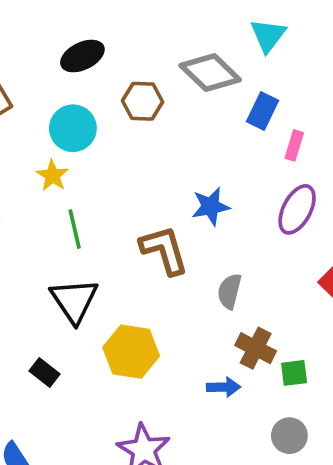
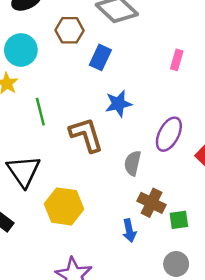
blue rectangle: (262, 111) -> (100, 57), moved
purple ellipse: (297, 209) -> (169, 134), moved
green line: (75, 229) -> (40, 112), moved
blue arrow: (224, 387) -> (129, 231), turned 80

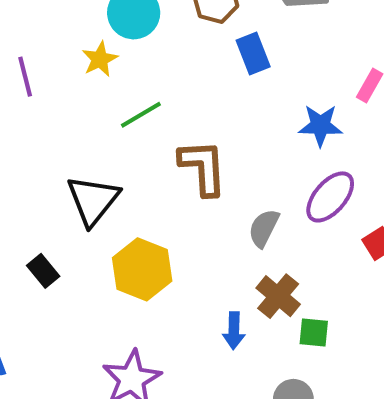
blue rectangle: (100, 57) -> (253, 54), turned -60
blue star: (118, 104) -> (320, 125), moved
green line: (40, 112) -> (141, 115), turned 60

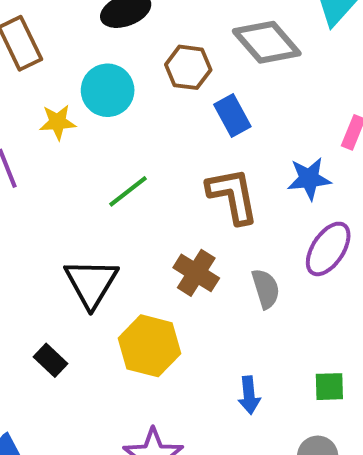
yellow star: (100, 59) -> (58, 122), moved, turned 30
brown L-shape: (203, 167) -> (233, 196), moved
gray semicircle: (264, 228) -> (266, 289), turned 144
brown cross: (278, 296) -> (196, 273), moved

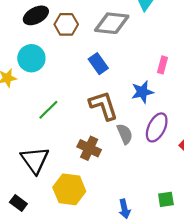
gray diamond: (267, 42) -> (112, 23), turned -36
brown hexagon: (188, 67) -> (66, 24), moved
gray semicircle: (266, 289) -> (125, 134), moved

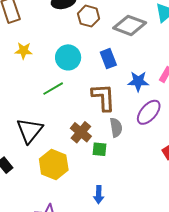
cyan circle: (31, 58) -> (68, 57), moved
blue star: (142, 92) -> (138, 81), moved
purple ellipse: (157, 127) -> (149, 112), moved
green square: (166, 199) -> (100, 149), moved

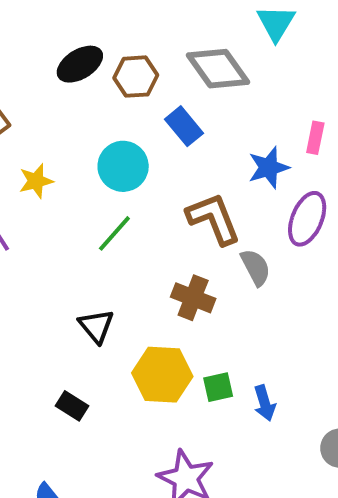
gray diamond: (130, 25) -> (218, 69), turned 52
blue rectangle: (108, 59) -> (184, 126), moved
black triangle: (30, 130) -> (96, 326), size x0.7
green square: (100, 149) -> (218, 387), moved

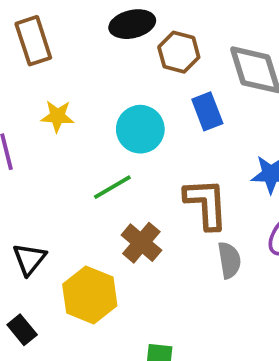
brown cross: (193, 298) -> (141, 243), moved
black triangle: (96, 326) -> (29, 259), moved
yellow hexagon: (162, 375) -> (90, 295), moved

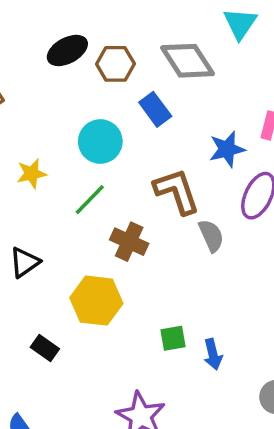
yellow star: (57, 116) -> (32, 174), moved
black triangle: (29, 259) -> (25, 262), moved, turned 32

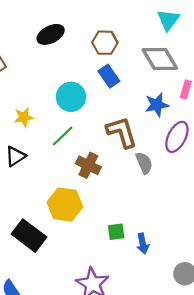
gray diamond: (188, 61) -> (160, 59), moved
brown hexagon: (115, 64) -> (105, 43), moved
black triangle: (25, 262) -> (15, 156), moved
black rectangle: (45, 348) -> (29, 236), size x1.8

